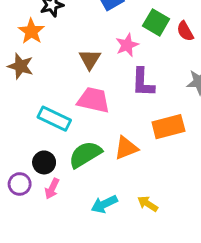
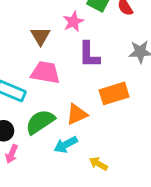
cyan arrow: (104, 204) -> (66, 145), moved

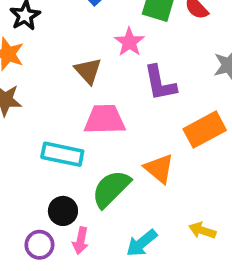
orange triangle: (77, 114) -> (159, 168), turned -45
cyan arrow: (66, 145) -> (142, 243), moved

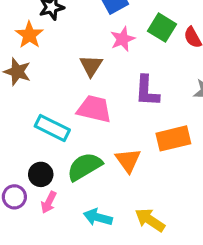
pink star: (129, 42) -> (123, 39), moved
yellow arrow: (202, 230) -> (150, 220), size x1.4
cyan arrow: (142, 243) -> (98, 217), turned 40

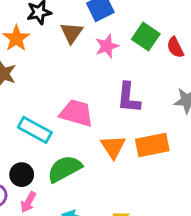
brown triangle: (91, 66) -> (72, 33), moved
orange triangle: (128, 160) -> (113, 147), moved

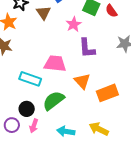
pink star: (107, 46) -> (74, 24), moved
orange rectangle: (152, 145) -> (107, 93), moved

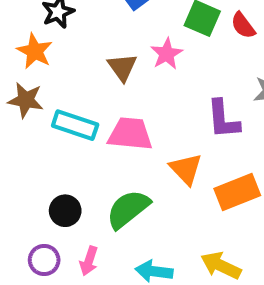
brown triangle: (43, 13) -> (122, 67), moved
purple L-shape: (87, 48) -> (223, 119), moved
cyan rectangle: (30, 79) -> (75, 125), moved
black circle: (27, 109) -> (65, 211), moved

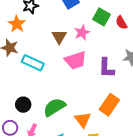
pink trapezoid: (130, 134) -> (76, 60), moved, turned 150
orange triangle: (186, 169) -> (83, 120), moved
orange rectangle: (237, 192) -> (109, 105), turned -40

